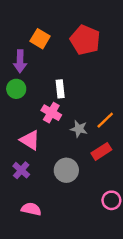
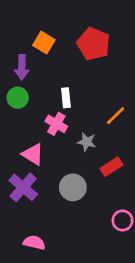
orange line: (105, 120) -> (116, 116), moved
purple cross: (21, 170) -> (23, 187), size x1.5
pink semicircle: (31, 209) -> (34, 243), moved

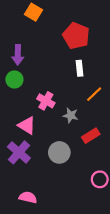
orange square: (44, 43) -> (34, 12), moved
white rectangle: (66, 98) -> (80, 68), moved

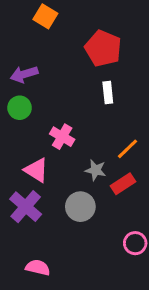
purple arrow: (18, 55) -> (24, 74), turned 72
orange line: (94, 94) -> (128, 149), moved
gray star: (71, 115) -> (96, 170), moved

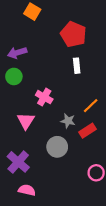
pink triangle: (36, 170) -> (26, 121), turned 30
purple cross: (26, 207) -> (18, 162), moved

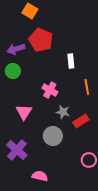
red pentagon: (73, 34) -> (41, 40), moved
pink cross: (44, 97) -> (50, 90), moved
orange line: (91, 106) -> (87, 87), moved, turned -56
pink semicircle: (27, 190) -> (40, 176), moved

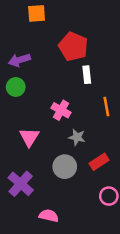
orange square: (30, 11) -> (37, 13), turned -35
red pentagon: (41, 40) -> (73, 47), moved
red rectangle: (81, 121) -> (99, 162), moved

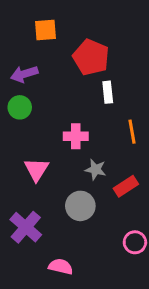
orange square: (37, 13) -> (45, 30), moved
pink cross: (61, 110) -> (76, 136), turned -30
red rectangle: (99, 162) -> (126, 186), moved

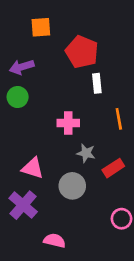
pink triangle: (36, 170) -> (33, 168), moved, turned -45

